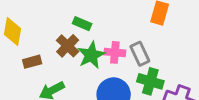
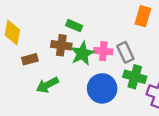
brown cross: (68, 46) -> (61, 45), turned -36

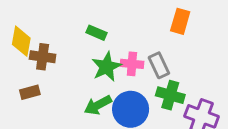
brown cross: (61, 45) -> (43, 57), moved
brown rectangle: (30, 59) -> (30, 92), moved
green arrow: (47, 85) -> (98, 105), moved

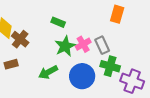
brown cross: (43, 57) -> (20, 39), turned 30
pink cross: (132, 64) -> (83, 44), turned -35
green arrow: (98, 105) -> (48, 72), moved

